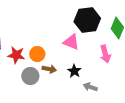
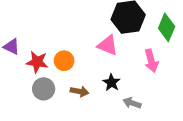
brown arrow: (49, 69) -> (79, 91), moved
gray circle: (30, 76) -> (44, 89), moved

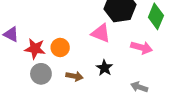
pink arrow: (151, 61) -> (142, 47), turned -60
gray arrow: (132, 103) -> (139, 87), moved

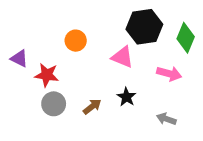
orange circle: (60, 47) -> (76, 41), moved
brown arrow: (75, 76) -> (92, 107), turned -49

